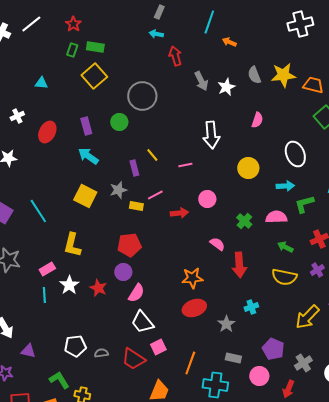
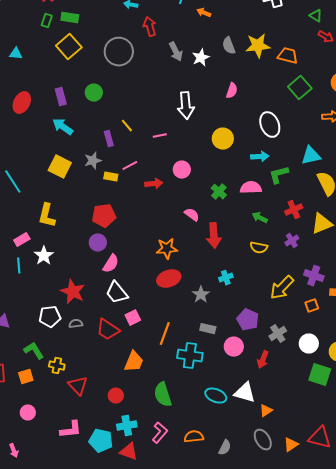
gray circle: (142, 96) -> (119, 52), moved
yellow semicircle: (284, 277) -> (259, 248), size x0.7
red star: (98, 288) -> (73, 292), moved, size x1.4

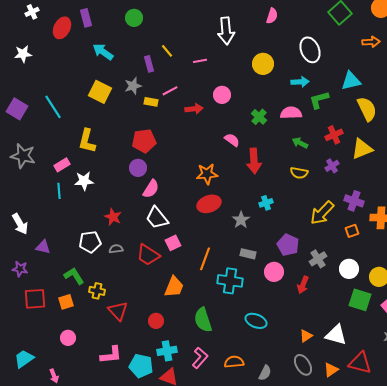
purple rectangle: (61, 97) -> (86, 18), moved
white star: (44, 256) -> (84, 181), turned 30
red star: (73, 292) -> (113, 217), size x0.7
white triangle: (245, 393) -> (336, 335), moved

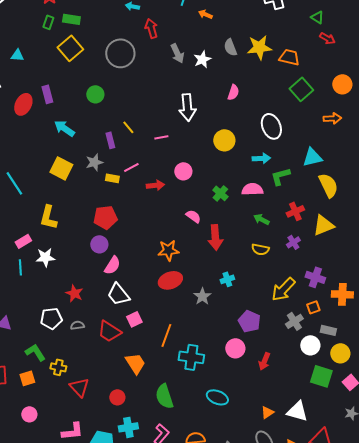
gray rectangle: (248, 254) -> (328, 330), moved
gray cross: (318, 259) -> (294, 321), moved
orange trapezoid: (174, 287) -> (135, 363), turned -55

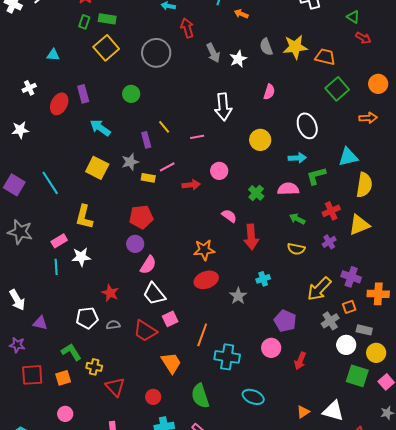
yellow semicircle: (328, 185) -> (364, 185), turned 35

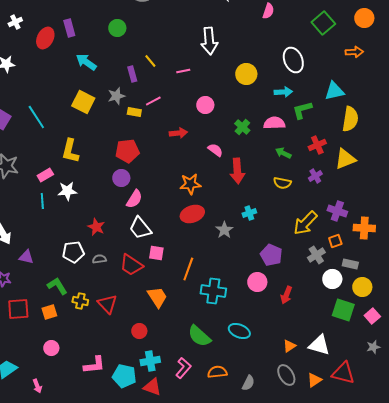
pink semicircle: (269, 92) -> (268, 11), moved
red arrow: (191, 185) -> (178, 133), moved
pink square: (170, 319) -> (156, 253), turned 35
red triangle: (115, 387) -> (107, 304), moved
green semicircle: (200, 396) -> (199, 336), moved, turned -30

